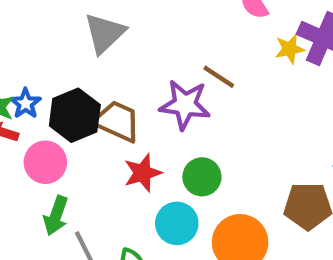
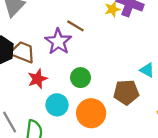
purple star: (185, 105) -> (58, 42), turned 30
green circle: (202, 177) -> (81, 78), moved

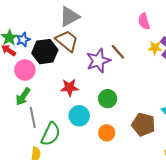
brown trapezoid: (23, 52) -> (67, 41), moved
orange circle: (91, 113) -> (107, 133), size x0.6

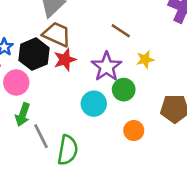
yellow star: (155, 48) -> (145, 59), moved
purple star: (98, 61) -> (107, 67), moved
red star: (70, 87) -> (65, 60), moved
cyan circle: (79, 116) -> (94, 104), moved

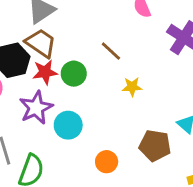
purple star: (107, 67) -> (36, 108), moved
green circle: (124, 90) -> (74, 74), moved

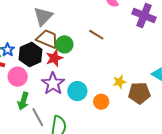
green circle: (74, 74) -> (64, 44), moved
yellow star: (132, 87) -> (119, 82), moved
orange circle: (107, 162) -> (101, 102), moved

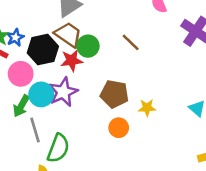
cyan circle: (77, 91) -> (41, 94), moved
brown pentagon: (139, 93) -> (114, 94), moved

